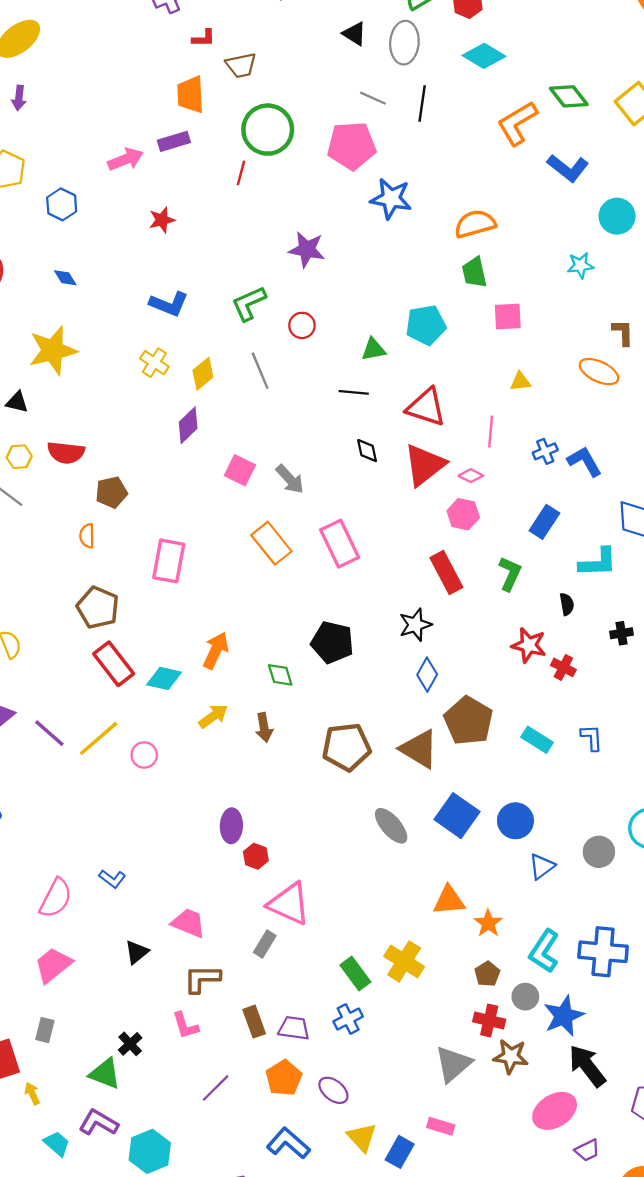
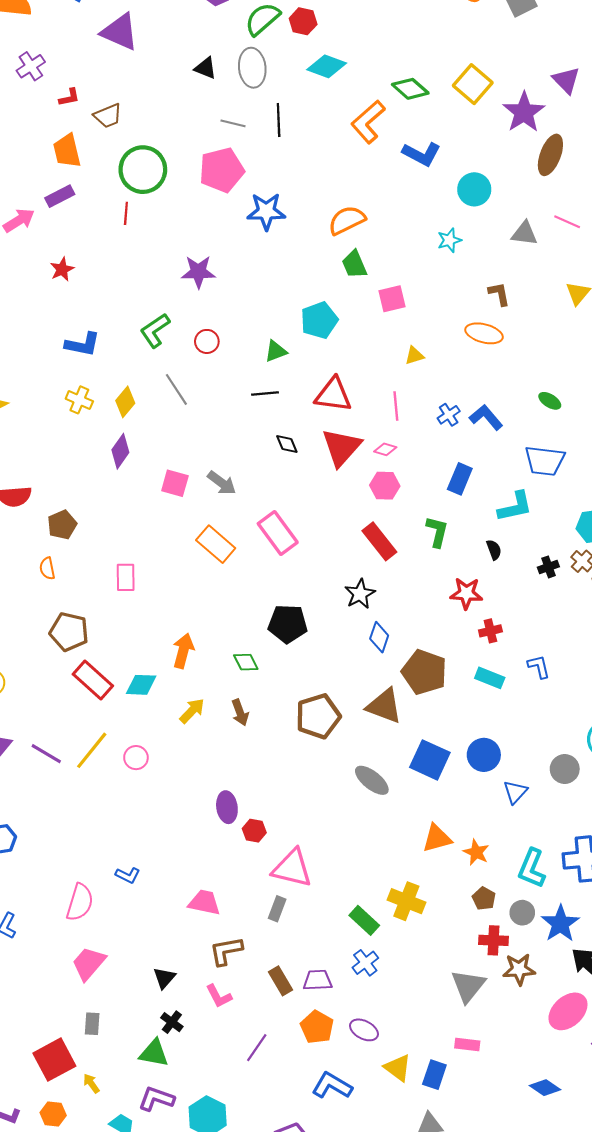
pink rectangle: (169, 561) -> (126, 577), size x0.7
red cross: (563, 667) -> (490, 631), moved, turned -30
black triangle: (137, 952) -> (164, 978), moved

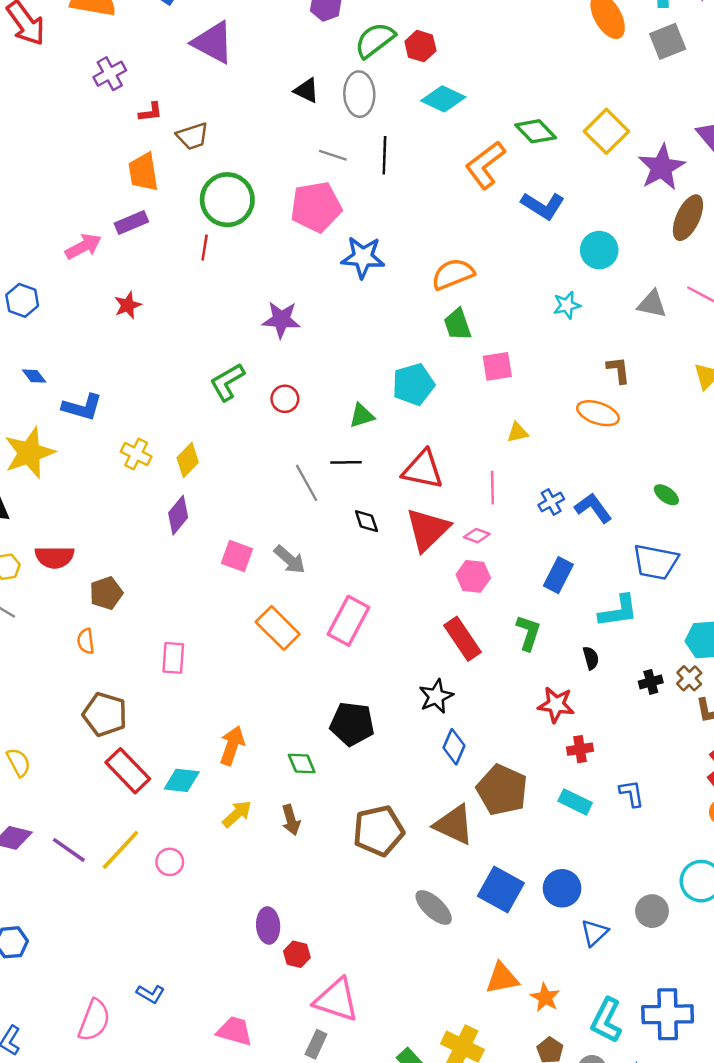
blue L-shape: (83, 344) -> (82, 407), moved
gray line: (176, 389) -> (306, 483), moved
pink rectangle: (278, 533) -> (348, 621), turned 60

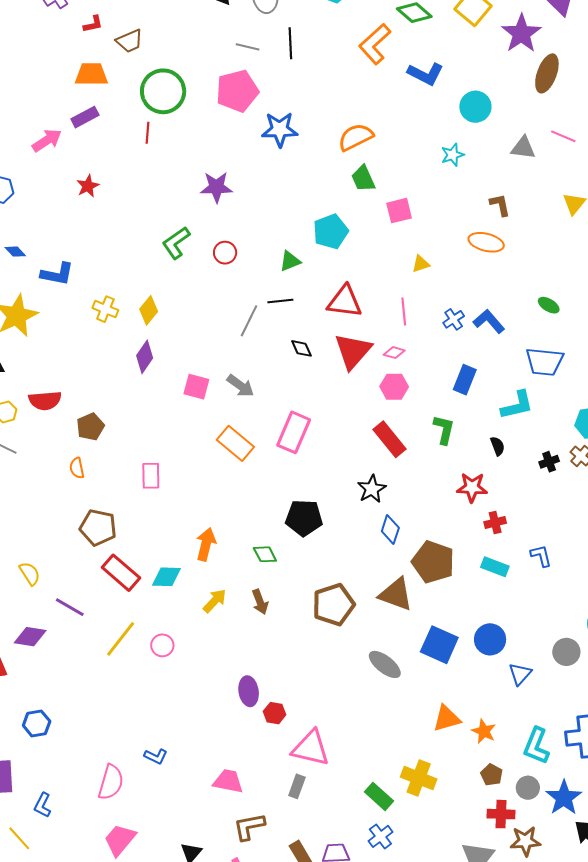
orange trapezoid: (143, 172) -> (91, 74), turned 104
gray line: (306, 483) -> (249, 321), turned 60
purple line: (69, 850) -> (70, 607), moved

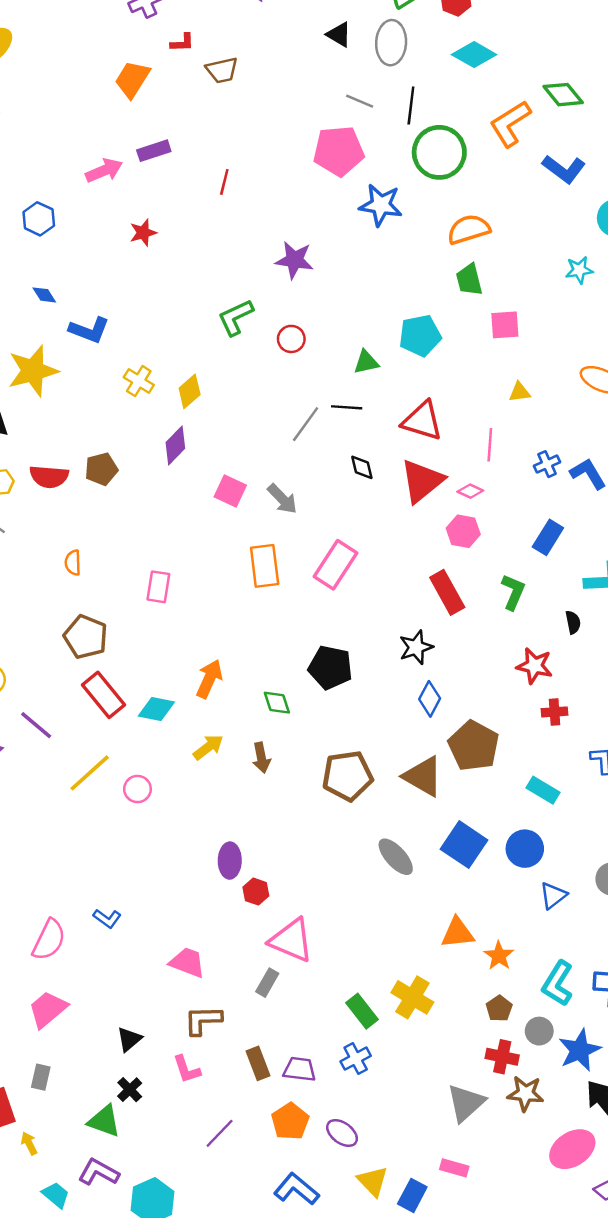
orange trapezoid: (91, 74) -> (132, 79), moved, turned -68
green circle: (163, 91) -> (439, 152), moved
brown pentagon: (90, 427) -> (101, 469), moved
orange rectangle: (235, 443) -> (265, 566), turned 33
cyan rectangle: (495, 567) -> (543, 790), moved

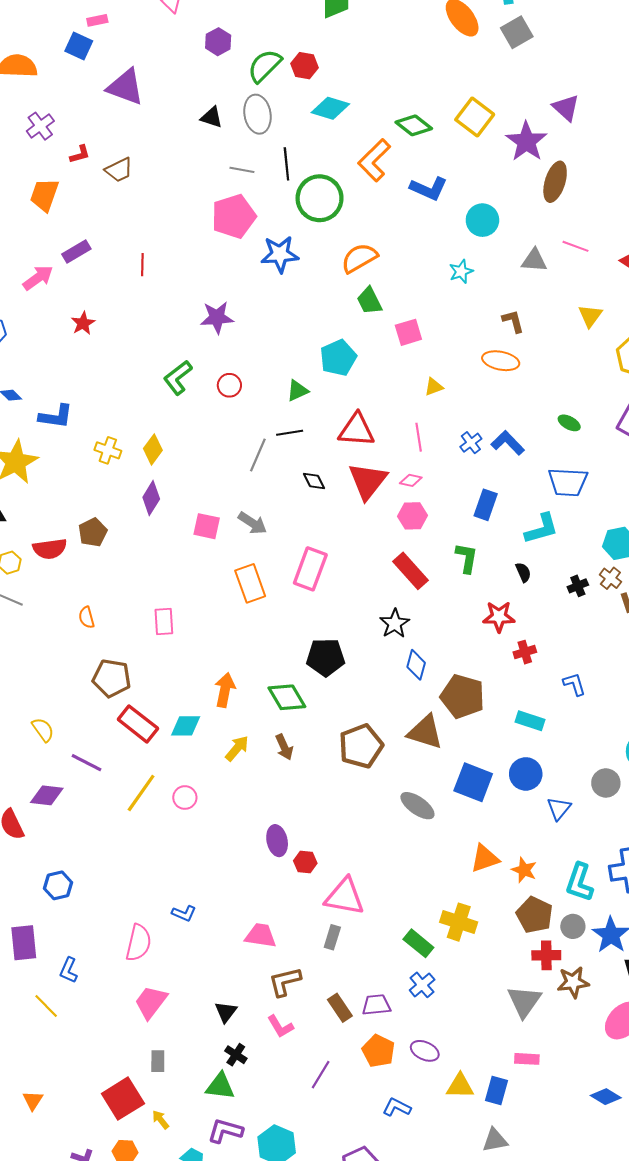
green diamond: (277, 703) -> (287, 697), size x1.5
brown pentagon: (499, 1008) -> (534, 915), size x1.6
yellow triangle: (373, 1181) -> (460, 1086), turned -32
blue L-shape: (296, 1189) -> (397, 1107), size x0.7

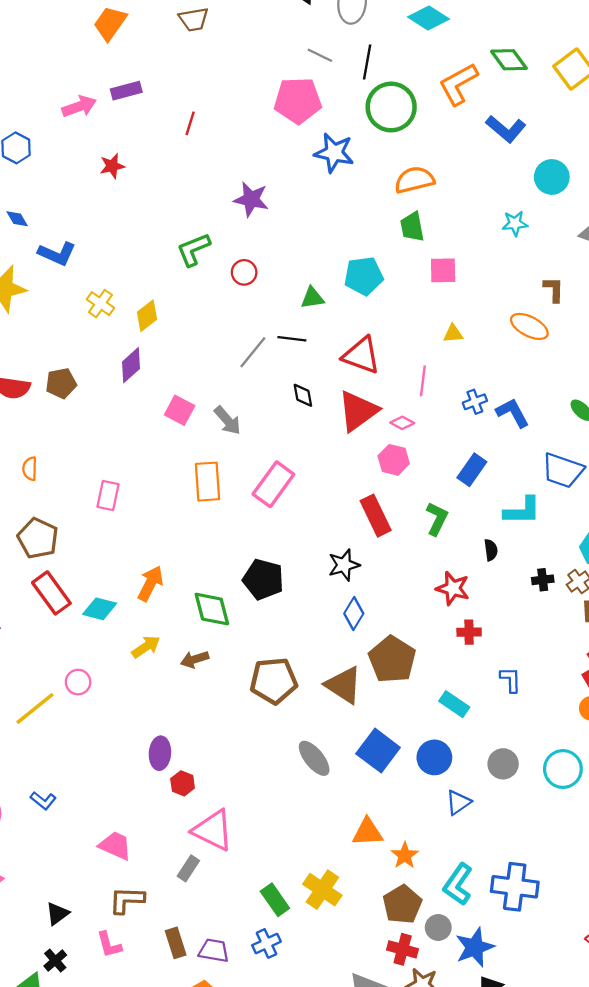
brown arrow: (284, 747) -> (195, 659), turned 80
gray circle: (606, 783) -> (503, 764), moved
yellow line: (141, 793) -> (35, 708), moved

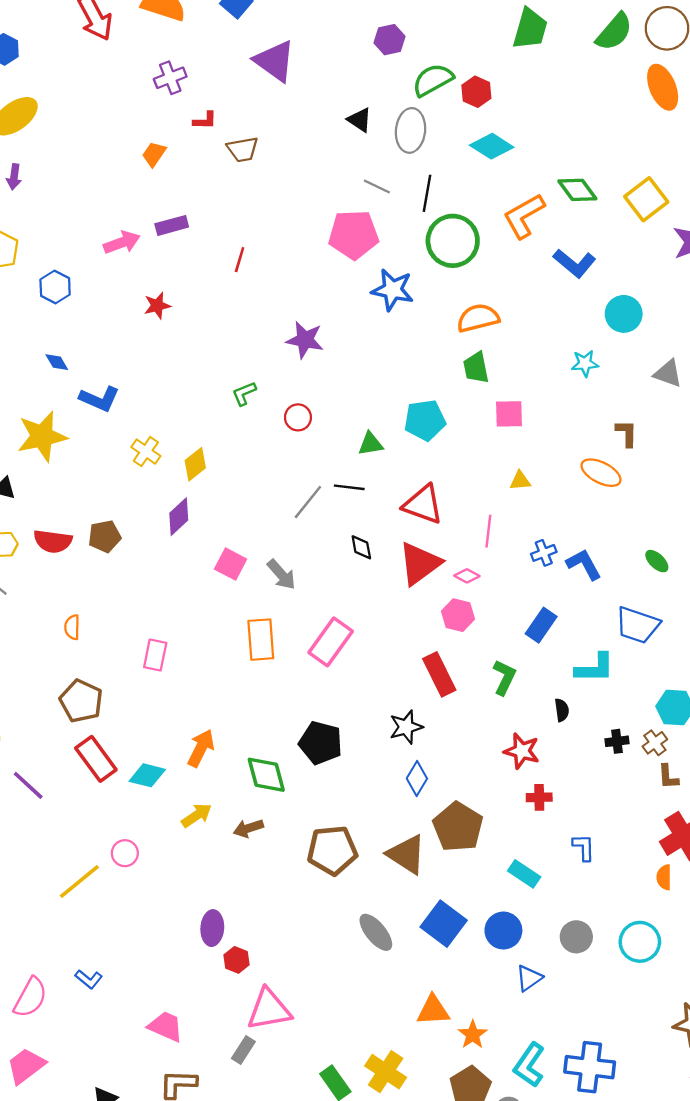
orange trapezoid: (110, 23) -> (154, 154), size x0.7
green L-shape: (193, 249) -> (244, 393), size x0.7
pink triangle: (213, 830) -> (269, 1009), turned -36

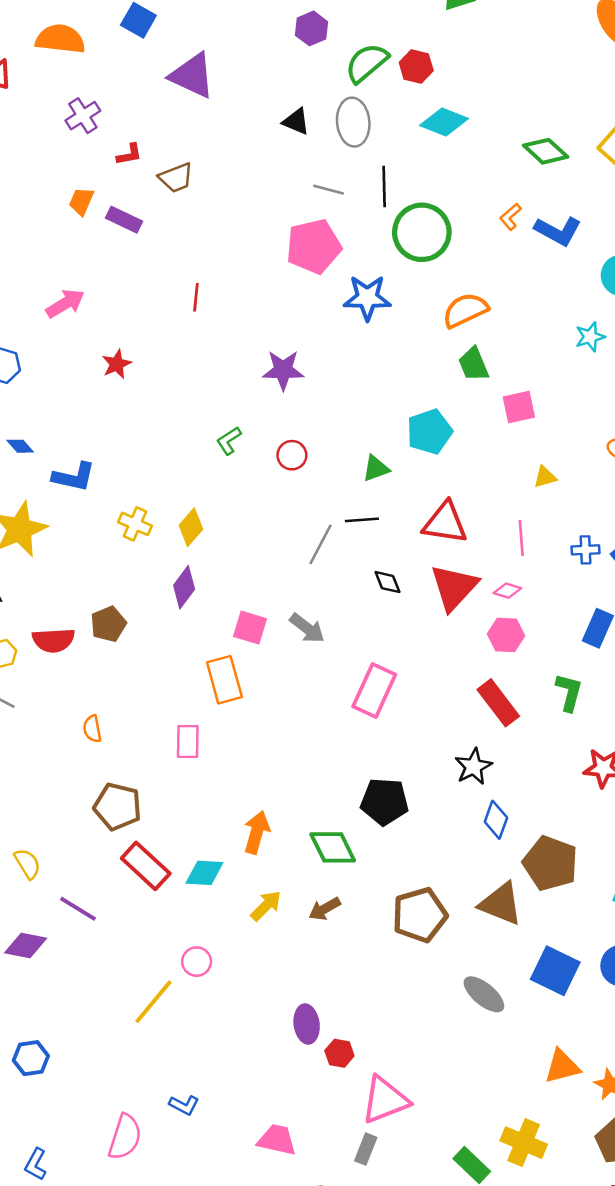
orange L-shape: (524, 216) -> (510, 217), moved, size x0.5
purple rectangle: (172, 225) -> (124, 220), moved, turned 52
blue cross: (544, 553) -> (585, 550), turned 30
orange rectangle: (261, 640) -> (224, 680), moved

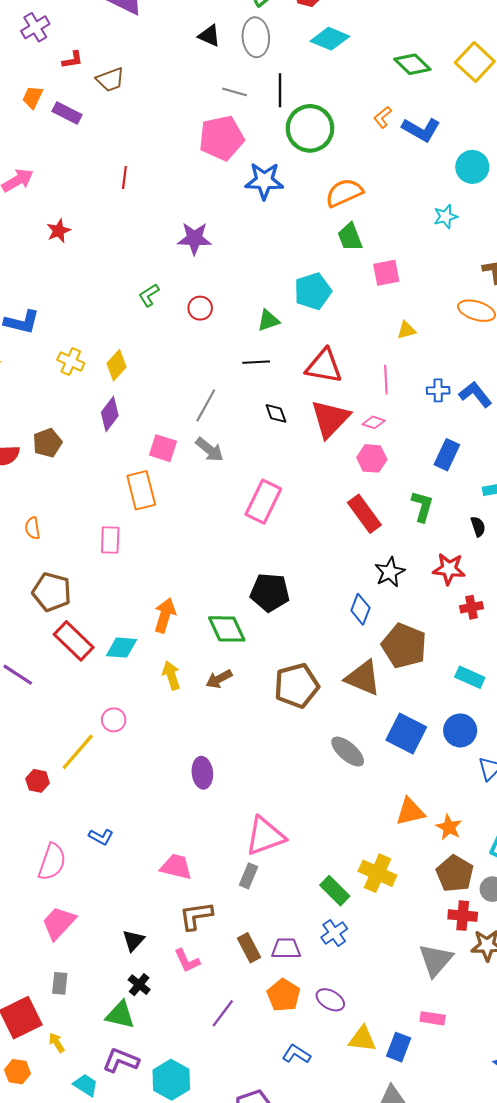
gray line: (320, 544) -> (206, 405), moved
black star: (473, 767) -> (390, 572), moved
yellow arrow: (266, 906) -> (171, 675), turned -64
red hexagon: (339, 1053) -> (38, 781), moved

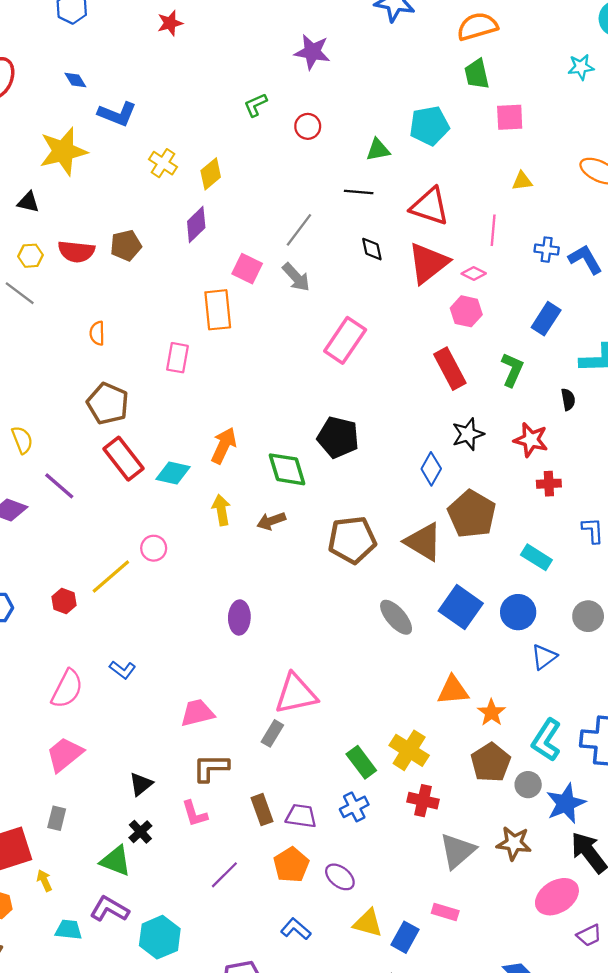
pink trapezoid: (176, 867) -> (197, 713), turned -36
red cross: (463, 916) -> (423, 801), moved
cyan trapezoid: (86, 1085) -> (69, 930), turned -35

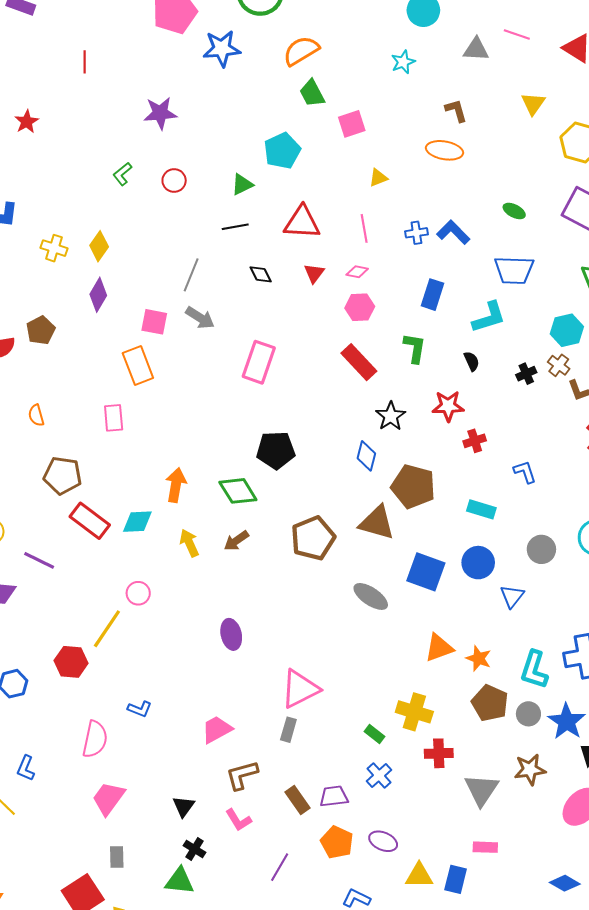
red triangle: (428, 263) -> (314, 273), size x0.5
red hexagon: (64, 601) -> (71, 662), size x1.4
green rectangle: (361, 762) -> (375, 734), size x0.7

